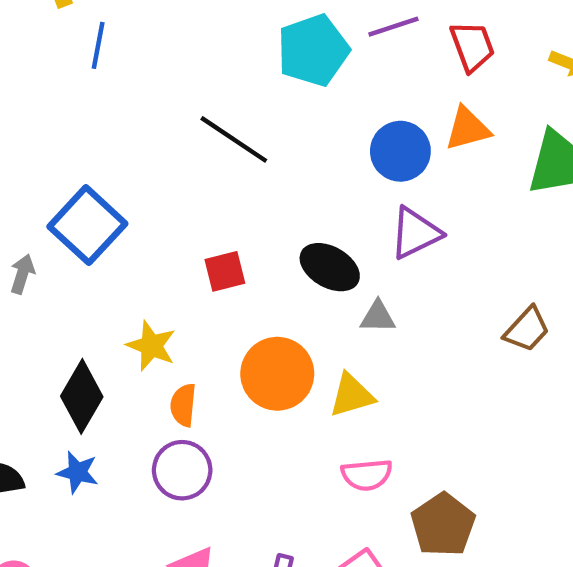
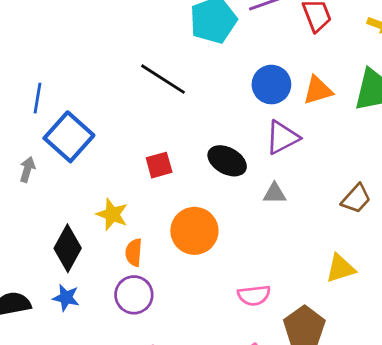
blue line: (98, 45) -> (38, 98), moved
orange triangle: (468, 129) -> (318, 90), moved
gray triangle: (378, 317) -> (275, 193), moved
yellow triangle: (352, 395) -> (340, 268), moved

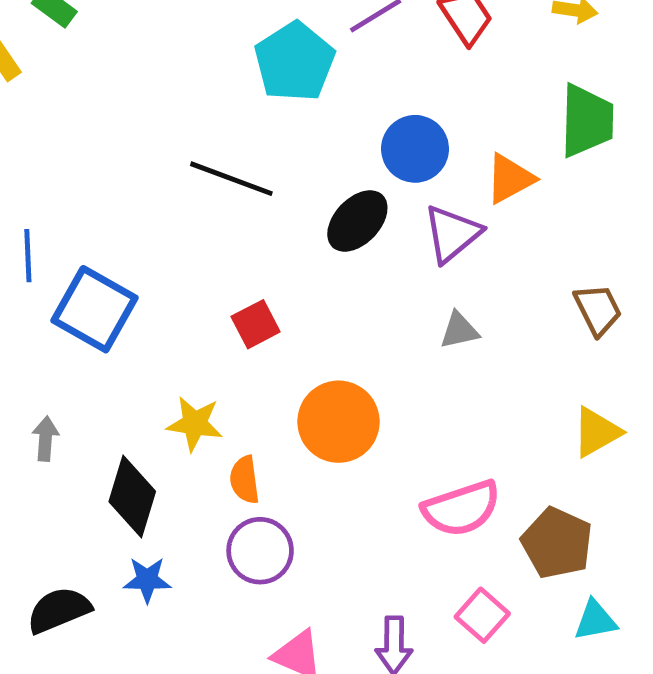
orange triangle: (318, 90) -> (510, 179), moved
black ellipse: (227, 161) -> (357, 221), moved, turned -63
gray arrow: (27, 169) -> (45, 439), moved
brown trapezoid: (356, 199) -> (598, 310), turned -56
pink semicircle: (254, 295) -> (461, 508), size x1.4

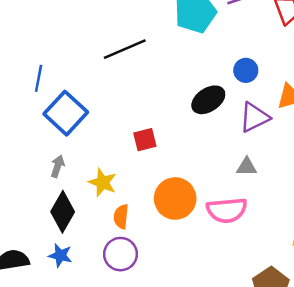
blue circle: (415, 149) -> (246, 70), size x0.7
black line: (231, 179) -> (125, 49), moved, turned -57
gray arrow: (45, 439) -> (58, 166), moved
pink semicircle: (461, 508) -> (227, 210), moved

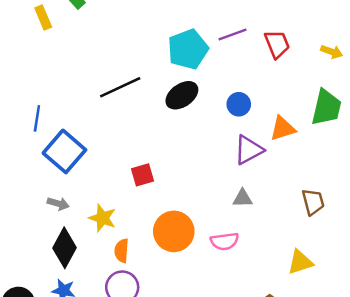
black ellipse: (208, 100) -> (182, 95), moved
gray arrow: (58, 166) -> (58, 204), turned 90
pink semicircle: (227, 210) -> (224, 241), size x0.7

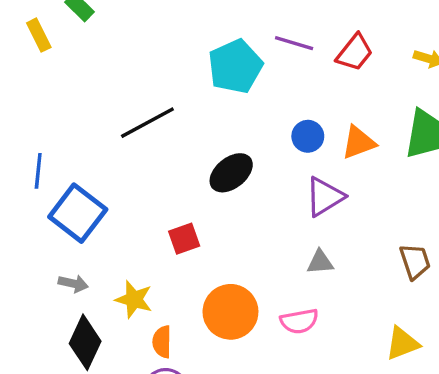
purple line: (233, 34) -> (294, 43), turned 40
red trapezoid: (277, 44) -> (355, 53), turned 64
black ellipse: (182, 95) -> (231, 173), moved
orange triangle: (283, 128) -> (359, 142), moved

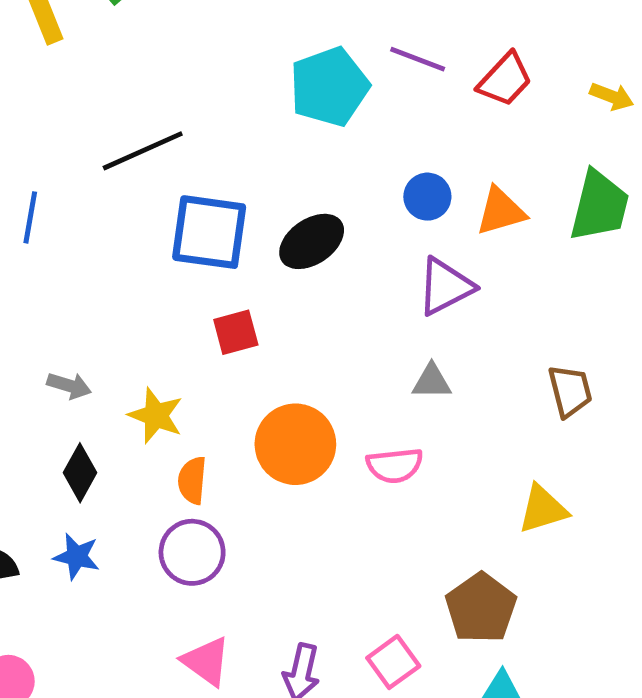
black line: (147, 123) -> (143, 151), moved
blue square: (78, 213) -> (209, 232), moved, turned -34
black diamond: (85, 342) -> (80, 473), size x0.7

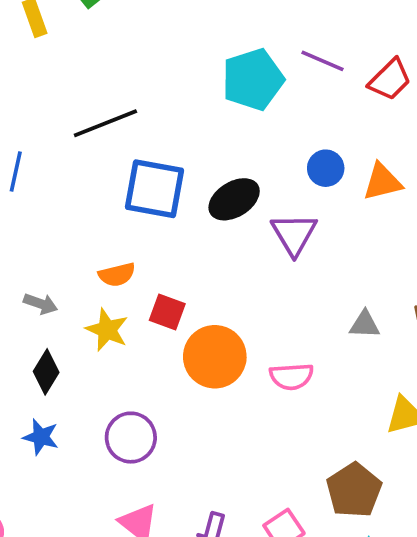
purple triangle: (445, 287) -> (294, 234), moved, turned -36
red square: (236, 332) -> (167, 312), moved, turned 33
gray triangle: (432, 382) -> (365, 324), moved
orange semicircle: (192, 480) -> (117, 275), moved, turned -111

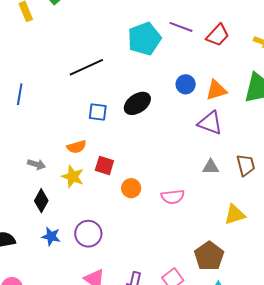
black line: (105, 123) -> (86, 67), moved
blue square: (155, 189) -> (98, 112), moved, size x0.6
purple triangle: (294, 234) -> (210, 123), moved, turned -36
orange circle: (215, 357) -> (131, 188), size x0.6
blue star: (41, 437) -> (51, 236), moved

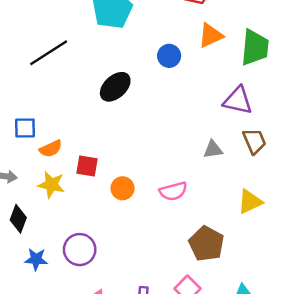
orange triangle: (216, 90) -> (211, 36), moved
blue square: (98, 112) -> (25, 128), moved
purple triangle: (210, 123) -> (238, 101), moved
brown pentagon: (209, 256) -> (206, 244), moved

